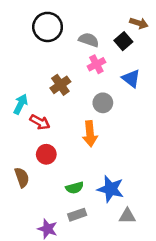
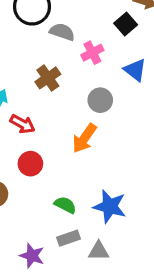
gray semicircle: (89, 40) -> (62, 32), moved
orange arrow: (90, 134) -> (84, 138), turned 40
green semicircle: (75, 188) -> (65, 205), turned -138
gray triangle: (127, 216) -> (99, 251), moved

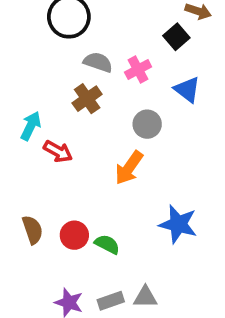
gray semicircle: (62, 32) -> (98, 62), moved
red circle: (30, 164) -> (74, 235), moved
blue star: (110, 206) -> (178, 224), moved
gray rectangle: (68, 238) -> (111, 301), moved

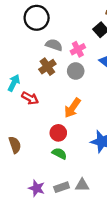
gray circle: (147, 124) -> (76, 71), moved
red circle: (74, 235) -> (58, 133), moved

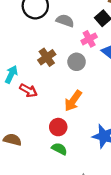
gray semicircle: (54, 45) -> (65, 21), moved
pink cross: (78, 49) -> (89, 39), moved
brown semicircle: (15, 145) -> (12, 140), turned -56

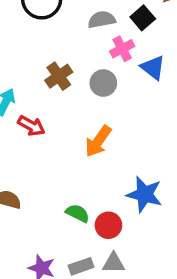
gray semicircle: (65, 21) -> (102, 20), moved, turned -30
red circle: (58, 127) -> (108, 225), moved

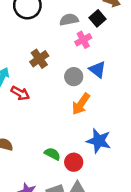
blue triangle: (153, 68) -> (97, 69), moved
gray circle: (103, 83) -> (74, 77), moved
orange arrow: (98, 141) -> (81, 104), moved

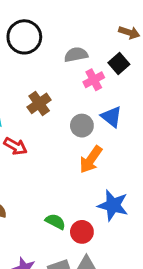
black square: (97, 18) -> (119, 64), moved

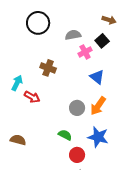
brown cross: (39, 103) -> (48, 68), turned -35
gray circle: (82, 126) -> (77, 108), moved
orange arrow: (91, 160) -> (98, 106), moved
green semicircle: (55, 222) -> (65, 135), moved

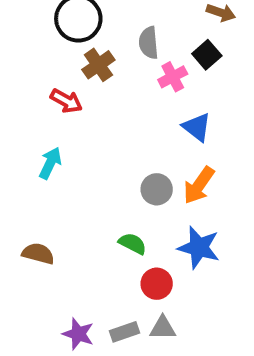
gray semicircle: (73, 35) -> (149, 43), turned -84
brown cross: (48, 68) -> (98, 65), moved, turned 35
cyan arrow: (17, 83) -> (50, 163), moved
red arrow: (32, 97) -> (66, 101), moved

